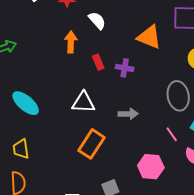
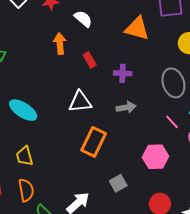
purple cross: (125, 68) -> (123, 73), moved

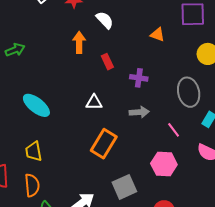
orange triangle: (137, 28) -> (157, 35), size x0.6
white triangle: (80, 102) -> (94, 102), size x0.7
pink line: (172, 122) -> (174, 130), moved
gray square: (118, 183) -> (124, 187), size x1.4

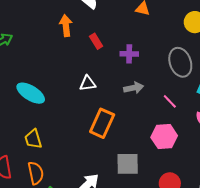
gray square: (124, 187) -> (128, 164), turned 30

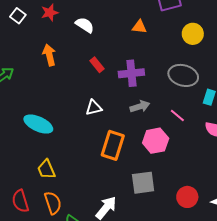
orange arrow: (66, 26) -> (49, 55), moved
purple cross: (129, 54) -> (131, 73), size x1.4
gray ellipse: (180, 62) -> (183, 75), turned -48
pink hexagon: (164, 136) -> (156, 141), moved

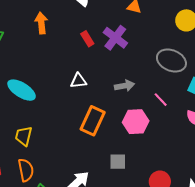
purple cross: (131, 73) -> (115, 38), moved, turned 35
yellow trapezoid: (46, 169) -> (24, 136), turned 30
gray square: (143, 183) -> (118, 162), size x0.7

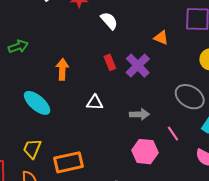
orange arrow: (41, 23) -> (62, 69), moved
orange rectangle: (93, 121) -> (69, 162), moved, turned 44

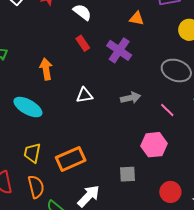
red rectangle: (110, 62) -> (83, 43), moved
pink hexagon: (145, 152) -> (154, 145), moved

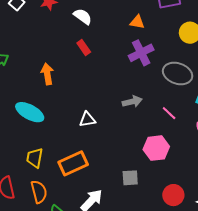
purple cross: (119, 50) -> (141, 53), moved, turned 30
white triangle: (84, 95) -> (87, 119), moved

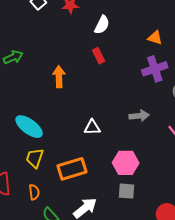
white semicircle: (83, 17) -> (102, 25), turned 72
cyan ellipse: (30, 112) -> (29, 127), moved
pink hexagon: (156, 148) -> (126, 163), moved
orange semicircle: (39, 192) -> (34, 192), size x0.7

